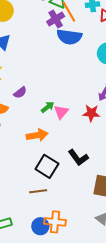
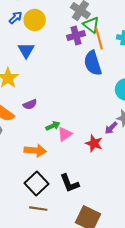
purple cross: (56, 19) -> (76, 36), moved
blue semicircle: (69, 37) -> (93, 63), turned 50
brown line: (38, 191) -> (38, 209), moved

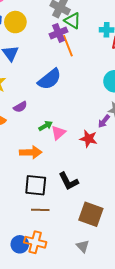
orange line: (99, 39) -> (68, 46), moved
blue semicircle: (93, 63) -> (49, 79), moved, turned -105
black square: (37, 184) -> (36, 185), turned -35

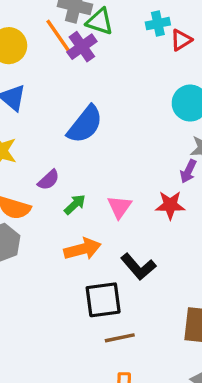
orange line: (68, 46) -> (58, 36), moved
green arrow: (46, 126) -> (75, 204), moved
black L-shape: (69, 181) -> (138, 267), moved

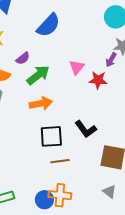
green arrow: (75, 204) -> (38, 75), size x1.6
pink triangle: (120, 207) -> (77, 67), moved
black L-shape: (138, 267) -> (86, 129), moved

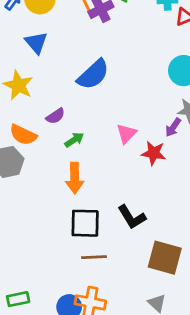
green arrow: (38, 75) -> (74, 140), size x0.6
orange arrow: (41, 103) -> (75, 178), turned 95

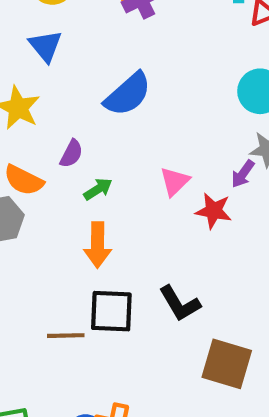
purple semicircle: (55, 116) -> (71, 154), turned -30
brown line: (94, 257) -> (66, 336), moved

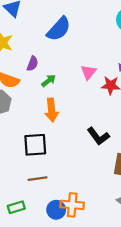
black square: (111, 311) -> (35, 145), moved
brown line: (66, 336) -> (38, 179), moved

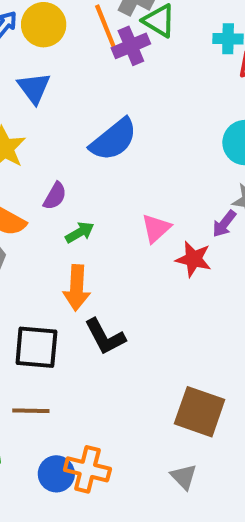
black L-shape: (98, 136) -> (105, 337), moved

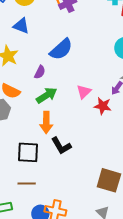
blue triangle: (34, 88) -> (21, 26), turned -30
purple semicircle: (55, 196) -> (40, 72), moved
green arrow: (80, 232) -> (47, 95), size x1.5

